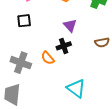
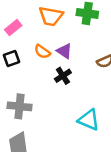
orange semicircle: (48, 58) -> (42, 52), moved

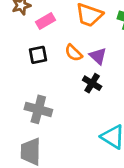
black cross: (63, 76) -> (92, 83), turned -35

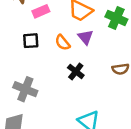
purple triangle: (98, 56) -> (85, 37), moved

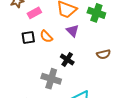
orange semicircle: (63, 43) -> (46, 36), moved
gray cross: (25, 89) -> (51, 79), moved

